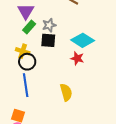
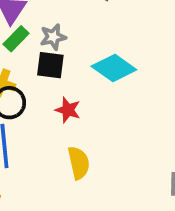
red star: (77, 58) -> (68, 110), moved

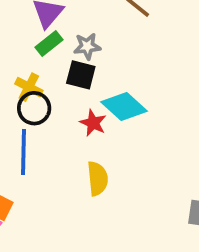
cyan diamond: (114, 68) -> (124, 106), moved

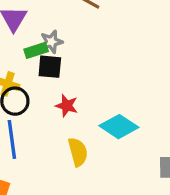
green rectangle: (49, 44) -> (36, 50), moved, turned 30
cyan diamond: (124, 106) -> (119, 127), moved

